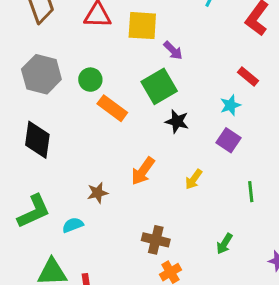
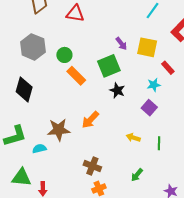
yellow square: (142, 26) -> (147, 47), moved
yellow arrow: (194, 179) -> (133, 138), moved, turned 64
brown star: (98, 193) -> (59, 130), size x1.6

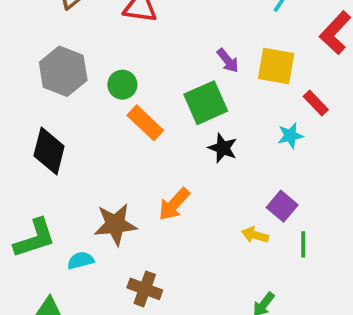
purple square: (149, 108) -> (282, 206), moved
brown cross: (92, 166) -> (145, 289), moved

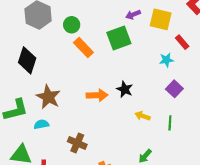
purple arrow: (228, 61) -> (133, 15), turned 104
black star: (223, 148) -> (125, 89), moved
orange arrow: (174, 204) -> (97, 95), turned -138
purple square: (282, 206) -> (174, 89), moved
brown star: (115, 224) -> (48, 97), moved, turned 30

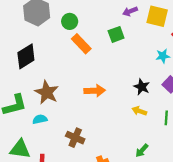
green square: (119, 38) -> (116, 34), size x0.7
black diamond: (27, 60) -> (26, 56), turned 40
black star: (125, 89) -> (142, 87), moved

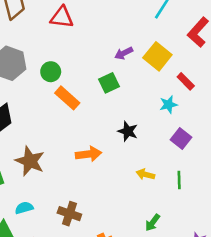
yellow square: (157, 16) -> (157, 56), turned 30
black star: (142, 87) -> (128, 131), moved
cyan semicircle: (40, 119) -> (24, 208), moved

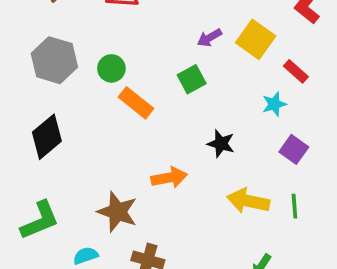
brown star: (30, 161) -> (117, 212), moved
yellow arrow: (145, 174) -> (248, 201), size x1.6

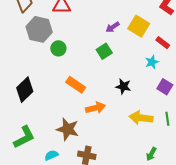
gray hexagon: (54, 60) -> (39, 29), moved
orange rectangle: (136, 103) -> (76, 85), moved

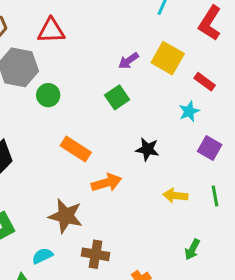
yellow arrow: (141, 118) -> (175, 196), size x0.7

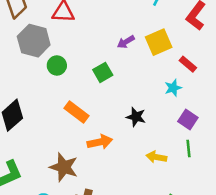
yellow square: (168, 58) -> (159, 42), turned 32
green square: (117, 97) -> (103, 72), moved
green line: (215, 196) -> (189, 149), moved

